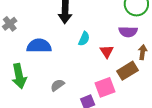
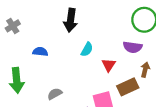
blue semicircle: (39, 46) -> (40, 52), size x0.6

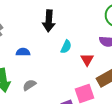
gray semicircle: (55, 94) -> (29, 85), moved

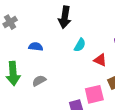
red triangle: (87, 60) -> (100, 60), turned -40

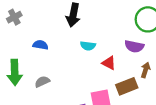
cyan semicircle: (80, 45) -> (88, 46), turned 64

